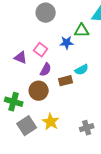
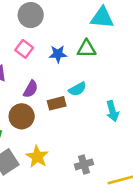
green triangle: (82, 31) -> (87, 49), moved
pink square: (41, 50) -> (24, 49), moved

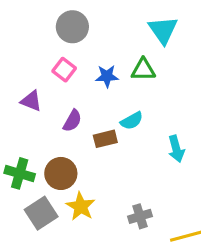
cyan triangle: (102, 18) -> (163, 30), turned 50
brown circle: (22, 116) -> (61, 173), moved

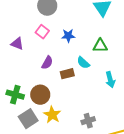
green triangle: (143, 70) -> (100, 46), moved
purple triangle: (31, 101) -> (17, 44), moved
cyan semicircle: (132, 121) -> (83, 63), turned 72

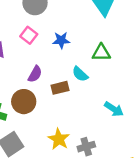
cyan arrow: (110, 80) -> (114, 109), moved, turned -42
brown circle: (40, 95) -> (24, 102), moved
yellow star: (52, 115) -> (59, 139), moved

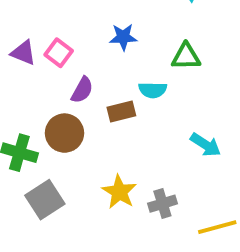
pink square: (29, 35) -> (59, 53), moved
cyan semicircle: (80, 74) -> (153, 90), turned -42

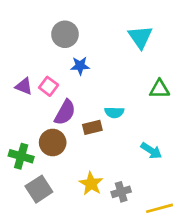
blue star: (123, 37) -> (80, 66), moved
green triangle: (186, 57) -> (160, 89), moved
purple semicircle: (82, 90) -> (65, 112), size x1.4

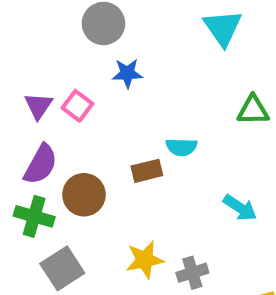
purple triangle: (24, 86) -> (38, 106), turned 42
purple semicircle: (65, 112) -> (41, 164), moved
yellow star: (91, 184) -> (145, 260), turned 30

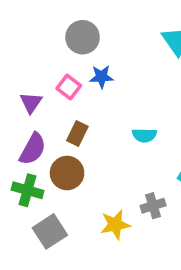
pink square: (77, 106) -> (69, 87), moved
brown rectangle: (147, 171) -> (77, 133), moved, turned -50
gray cross: (192, 273) -> (153, 206), moved

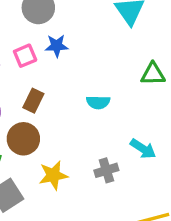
pink square: (69, 87) -> (25, 56), turned 30
yellow star: (115, 225) -> (53, 175), moved

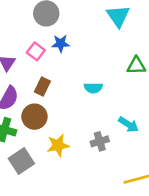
pink square: (25, 56) -> (36, 51), turned -30

